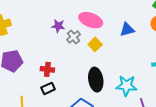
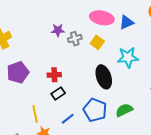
pink ellipse: (91, 20) -> (102, 18), moved
gray cross: (74, 37) -> (75, 39), turned 32
cyan star: (126, 86) -> (128, 57), moved

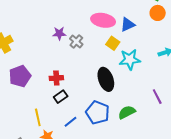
gray cross: (75, 39) -> (76, 42), turned -32
yellow square: (97, 42) -> (113, 43), moved

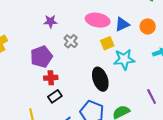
orange circle: (158, 13) -> (148, 26), moved
purple star: (59, 33) -> (50, 21), moved
yellow square: (113, 43) -> (107, 43), turned 32
purple pentagon: (20, 76) -> (41, 57), moved

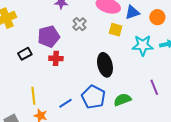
yellow square: (107, 43) -> (116, 30), turned 32
cyan star: (124, 59) -> (143, 45), moved
black rectangle: (55, 96) -> (25, 54), moved

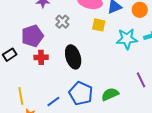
black ellipse: (105, 65) -> (73, 57), moved

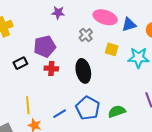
gray cross: (62, 22) -> (86, 35), moved
yellow square: (99, 25) -> (112, 49), moved

